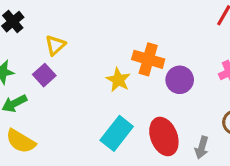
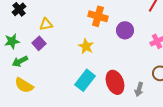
yellow triangle: (55, 45) -> (46, 24), turned 32
orange cross: (148, 59) -> (98, 16), moved
purple circle: (180, 80) -> (125, 30), moved

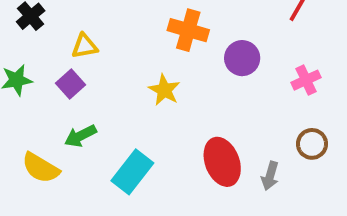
green arrow: (20, 61) -> (80, 136), moved
cyan rectangle: (85, 80) -> (132, 172), moved

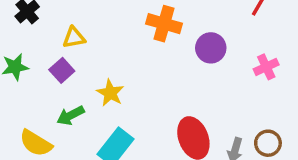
yellow star: (164, 90) -> (110, 93), moved
brown circle: (312, 144) -> (268, 143), moved

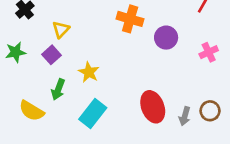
yellow triangle: (74, 37) -> (61, 30), turned -36
green arrow: (70, 115) -> (58, 89), turned -42

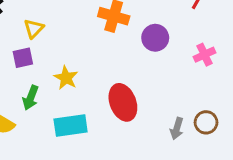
purple square: (51, 55) -> (23, 58), turned 30
red ellipse: (153, 107) -> (123, 102), moved
cyan rectangle: (93, 113) -> (71, 125), turned 44

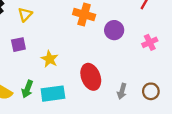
yellow triangle: (34, 29) -> (25, 15), moved
green arrow: (31, 98) -> (27, 89), moved
gray arrow: (177, 129) -> (122, 91), moved

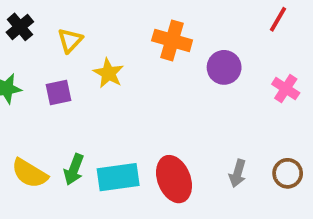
pink cross: (150, 42) -> (286, 89), turned -32
yellow star: (50, 59) -> (109, 73), moved
red ellipse: (91, 77) -> (174, 179), moved

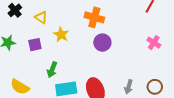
yellow triangle: (70, 40) -> (41, 17), turned -40
purple circle: (224, 67) -> (102, 43), moved
green arrow: (74, 169) -> (52, 70), moved

